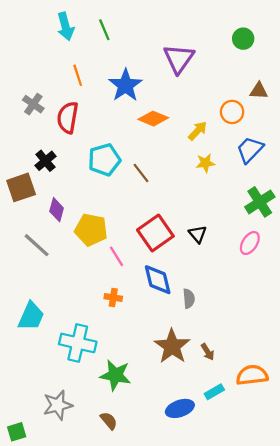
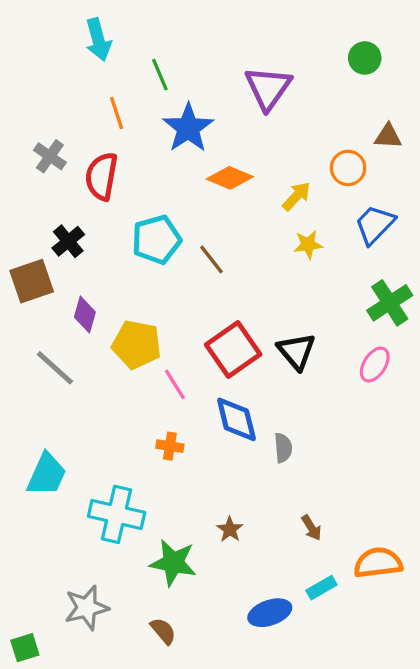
green line: (104, 30) -> (160, 75), moved
black triangle: (198, 234) -> (296, 351), size x1.4
brown star: (172, 346) -> (230, 529), moved, size x0.5

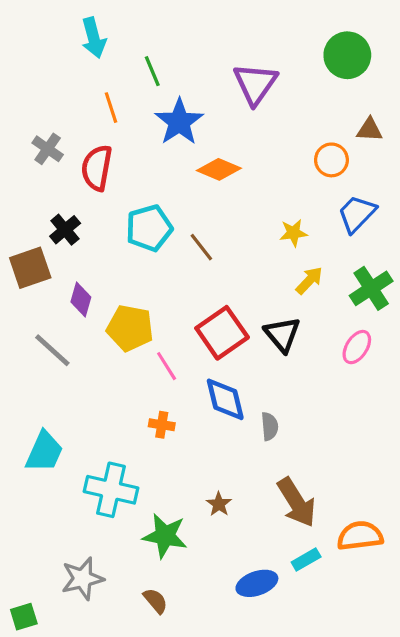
green circle: (365, 58) -> (347, 55), size x1.5
yellow arrow: (296, 196) -> (309, 280), moved
brown arrow: (311, 528) -> (297, 502), size x2.0

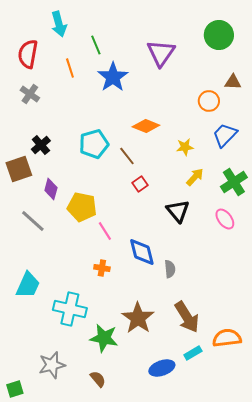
red semicircle: (97, 168) -> (28, 54), moved
orange diamond: (219, 169) -> (146, 126), moved
red square: (222, 333) -> (140, 184), moved, size x0.5
pink ellipse: (357, 347) -> (225, 219), turned -70
brown star: (219, 504) -> (138, 318), size x2.0

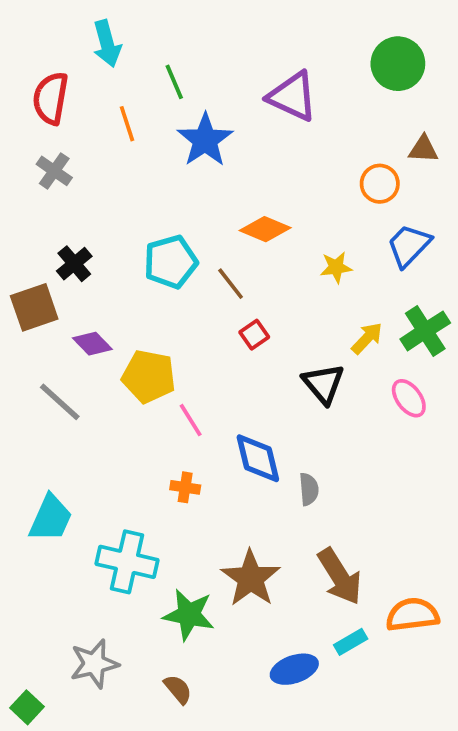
purple triangle: (161, 53) -> (292, 96), turned -40
yellow arrow: (195, 177) -> (367, 338), moved
purple diamond: (51, 189) -> (92, 344), turned -60
green square: (15, 389) -> (27, 707), turned -30

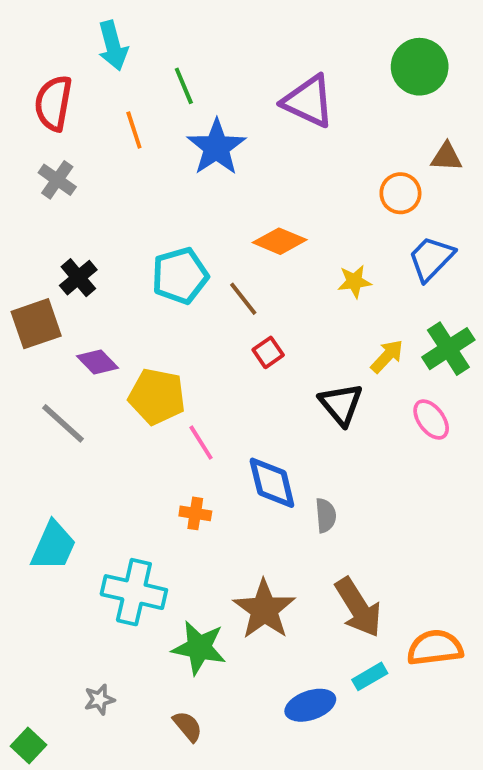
gray star: (94, 664) -> (99, 699), size x0.6

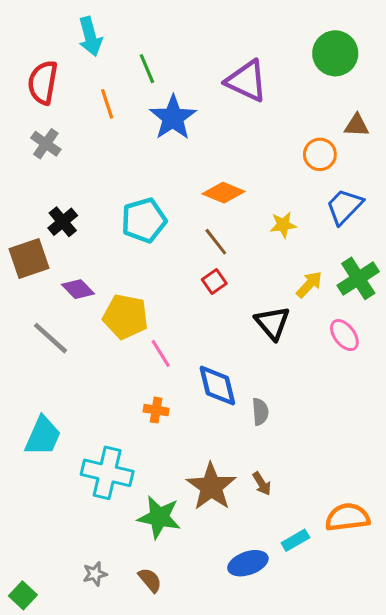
brown line: (243, 299) -> (216, 242), moved
brown arrow: (358, 607) -> (262, 484), moved, size x0.5
gray star: (99, 699) -> (95, 574), moved

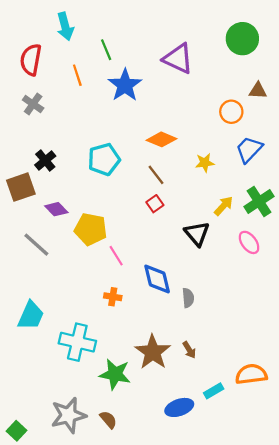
gray star: (95, 574) -> (68, 415), size x2.0

